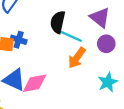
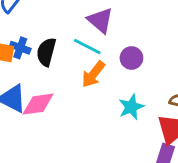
purple triangle: (100, 18) -> (100, 20), moved
black semicircle: (58, 22) -> (46, 52), moved

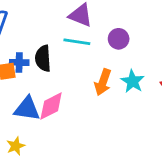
orange arrow: (93, 74) -> (103, 82), moved

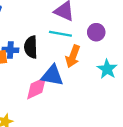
orange arrow: (103, 82) -> (73, 56), moved
blue triangle: (27, 109) -> (52, 75), moved

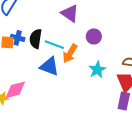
cyan line: (60, 34) -> (54, 45), moved
pink diamond: (37, 88) -> (15, 90), moved

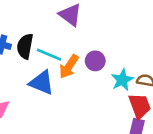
purple circle: (94, 36) -> (95, 61), moved
cyan star: (97, 70) -> (122, 80), moved

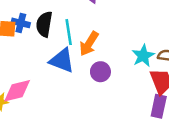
cyan line: (49, 55) -> (69, 32), turned 60
purple circle: (95, 61) -> (100, 72), moved

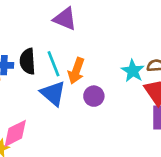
blue triangle: (62, 60) -> (53, 93), turned 32

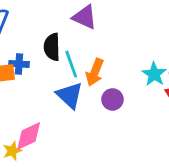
black semicircle: (28, 61) -> (52, 47), moved

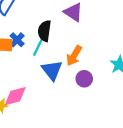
blue cross: (19, 64) -> (17, 40), turned 32
cyan line: (71, 64) -> (39, 46), moved, turned 36

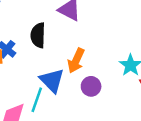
cyan line: (39, 46) -> (37, 100), moved

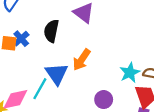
purple circle: (91, 86) -> (104, 100), moved

